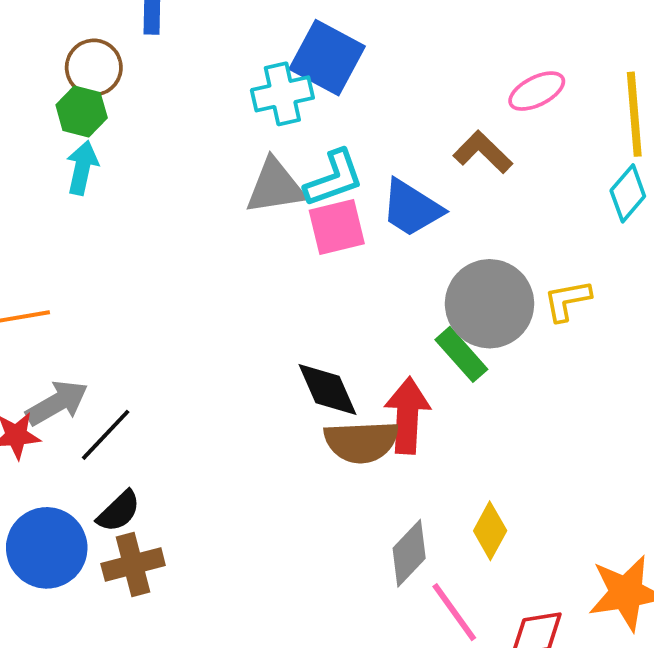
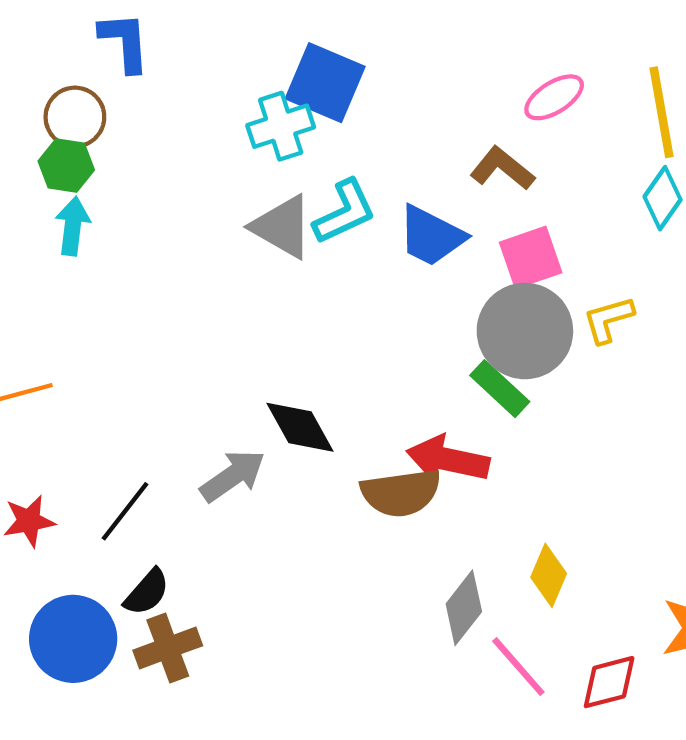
gray triangle: (275, 187) -> (282, 227), turned 44
pink square: (337, 227) -> (531, 257), moved
black diamond: (327, 389) -> (300, 427), moved
gray arrow: (57, 403) -> (233, 476), moved
red arrow: (407, 415) -> (448, 460), turned -76

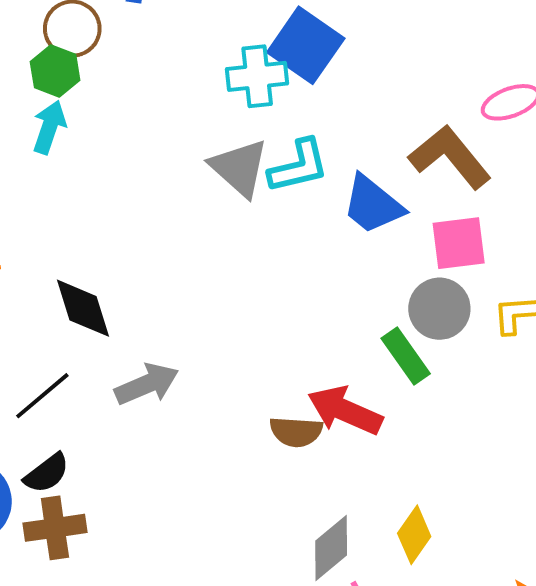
brown L-shape: (502, 168) -> (450, 157), size x1.4
gray circle: (525, 331) -> (439, 309), size x0.7
black diamond: (300, 427) -> (83, 308), moved
brown semicircle: (401, 493) -> (296, 432), size x0.7

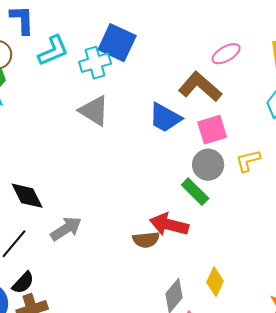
cyan L-shape: (299, 166) -> (53, 51), moved

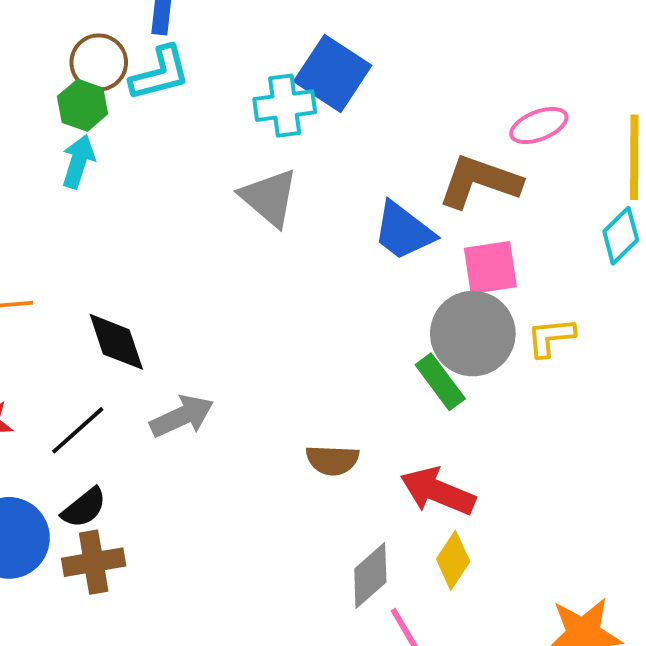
cyan L-shape: (53, 51) -> (160, 73), moved
brown L-shape: (200, 87) -> (480, 181), turned -30
gray circle: (208, 165) -> (473, 334), size x1.4
red arrow: (169, 225) -> (438, 491), moved

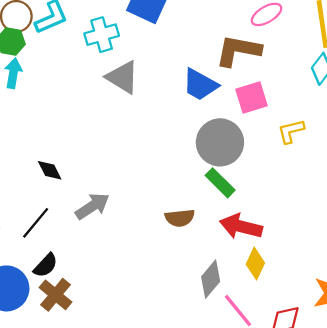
cyan cross: (285, 106) -> (102, 35), moved
gray circle: (473, 334) -> (220, 142), moved
black diamond: (116, 342) -> (50, 170), size x0.7
green rectangle: (440, 382) -> (220, 183), moved
brown cross: (94, 562) -> (56, 295), turned -32

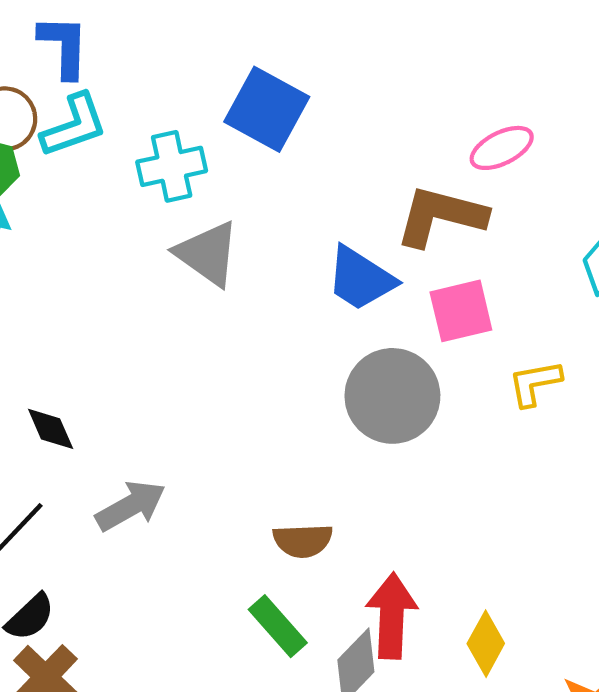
green rectangle: (220, 183) -> (278, 626), moved
red arrow: (241, 226) -> (392, 616), moved, turned 75
yellow diamond: (255, 264) -> (486, 644), moved

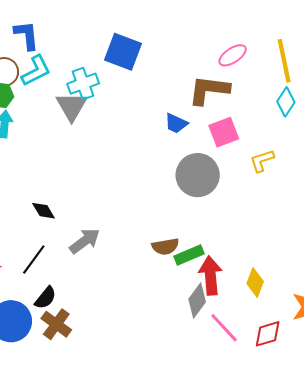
gray triangle: (208, 254) -> (72, 106), moved, turned 32
blue trapezoid: (361, 278) -> (176, 123), size x0.7
green rectangle: (278, 626) -> (189, 255), moved, turned -64

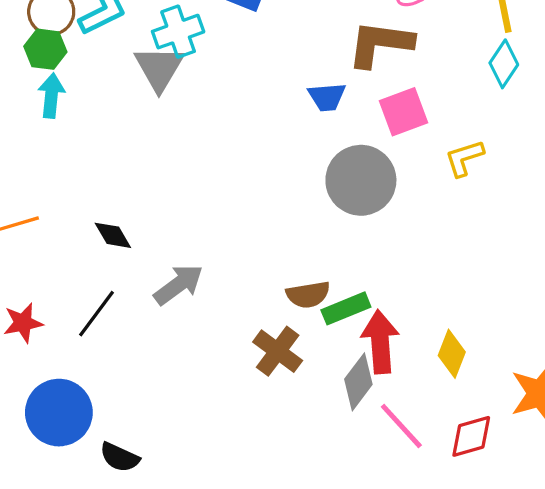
blue trapezoid: (176, 123) -> (327, 97), turned -30
black semicircle: (45, 298) -> (120, 457), moved, turned 75
brown cross: (56, 324) -> (278, 351), moved

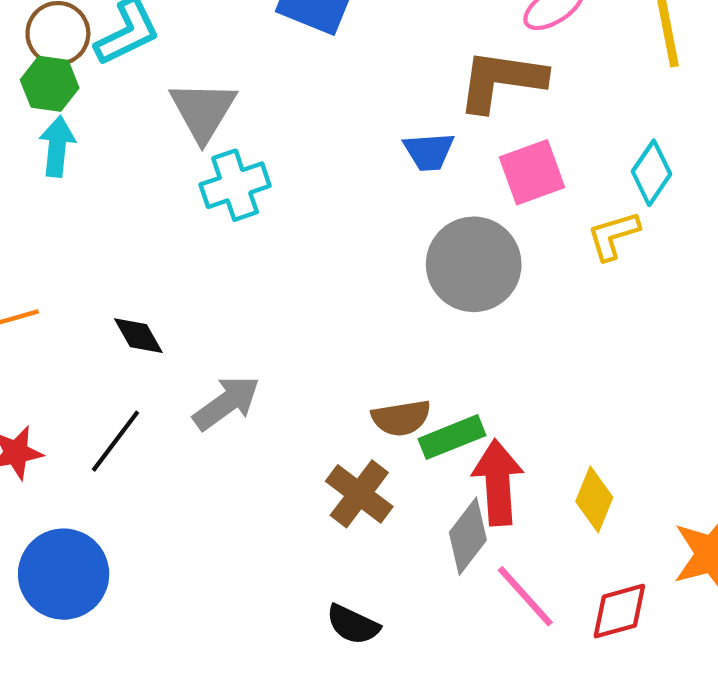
cyan cross: (178, 32) -> (235, 185), moved
cyan diamond: (504, 64) -> (652, 173), moved
black semicircle: (120, 457) -> (353, 625), moved

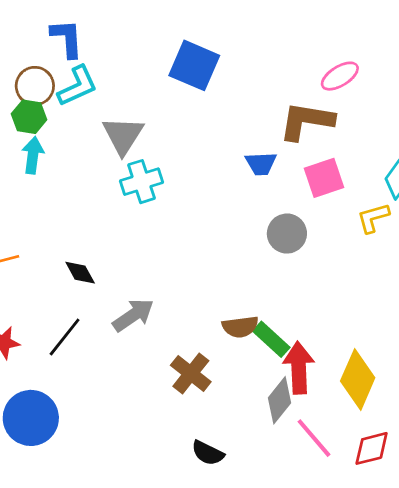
gray circle: (474, 264) -> (287, 234), size x0.7
green rectangle: (452, 437) -> (271, 339), turned 63
brown cross: (359, 494) -> (191, 373), moved
yellow diamond: (594, 499) -> (358, 379), size x1.5

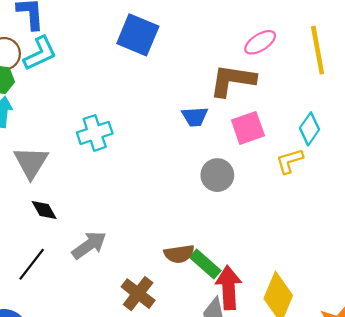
gray triangle: (123, 135) -> (31, 162), moved

